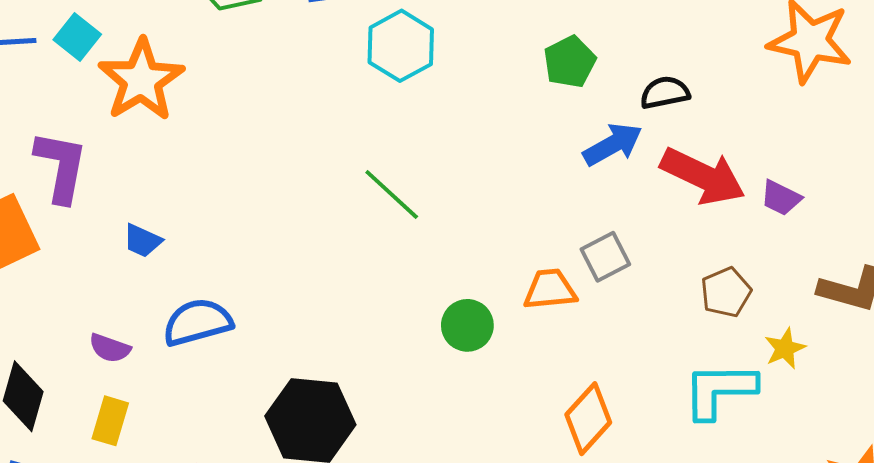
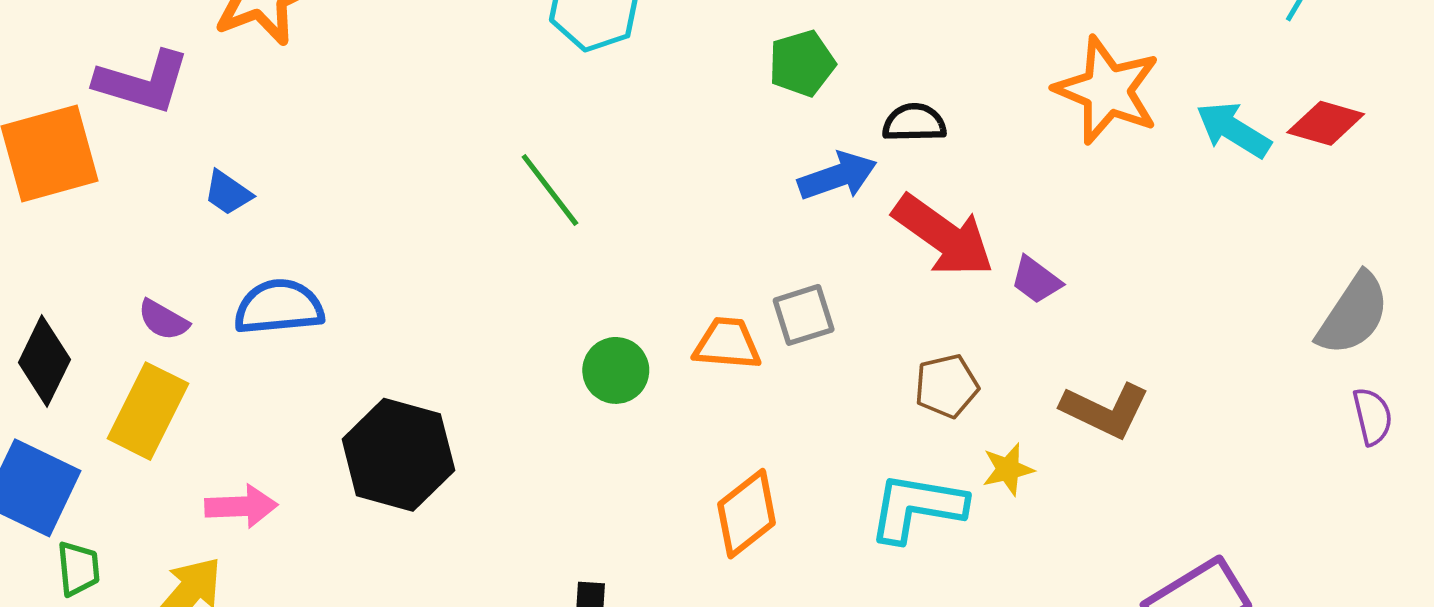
purple L-shape: (61, 166) -> (142, 82), turned 86
yellow rectangle: (110, 421) -> (148, 411), size x1.5

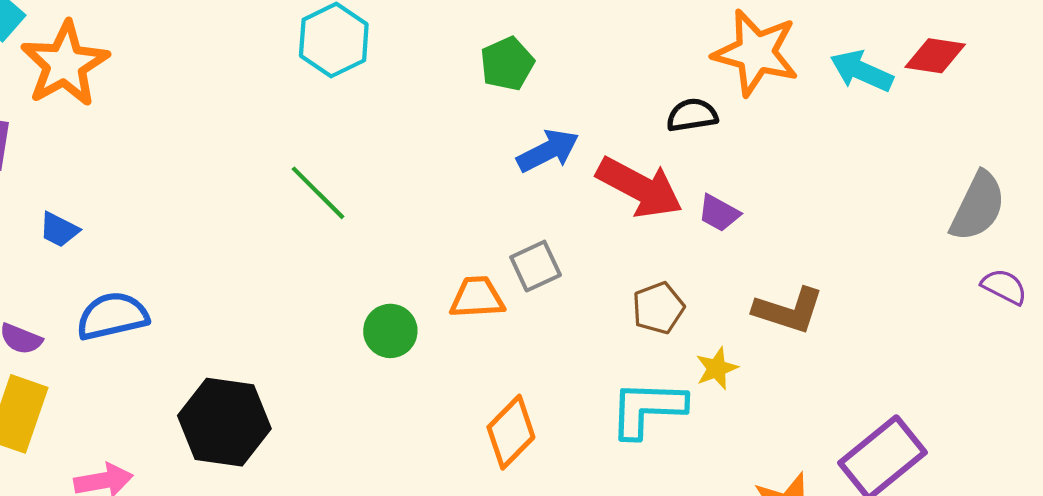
black semicircle: (914, 123) -> (692, 115), moved
purple semicircle: (1372, 416) -> (1004, 287), turned -42

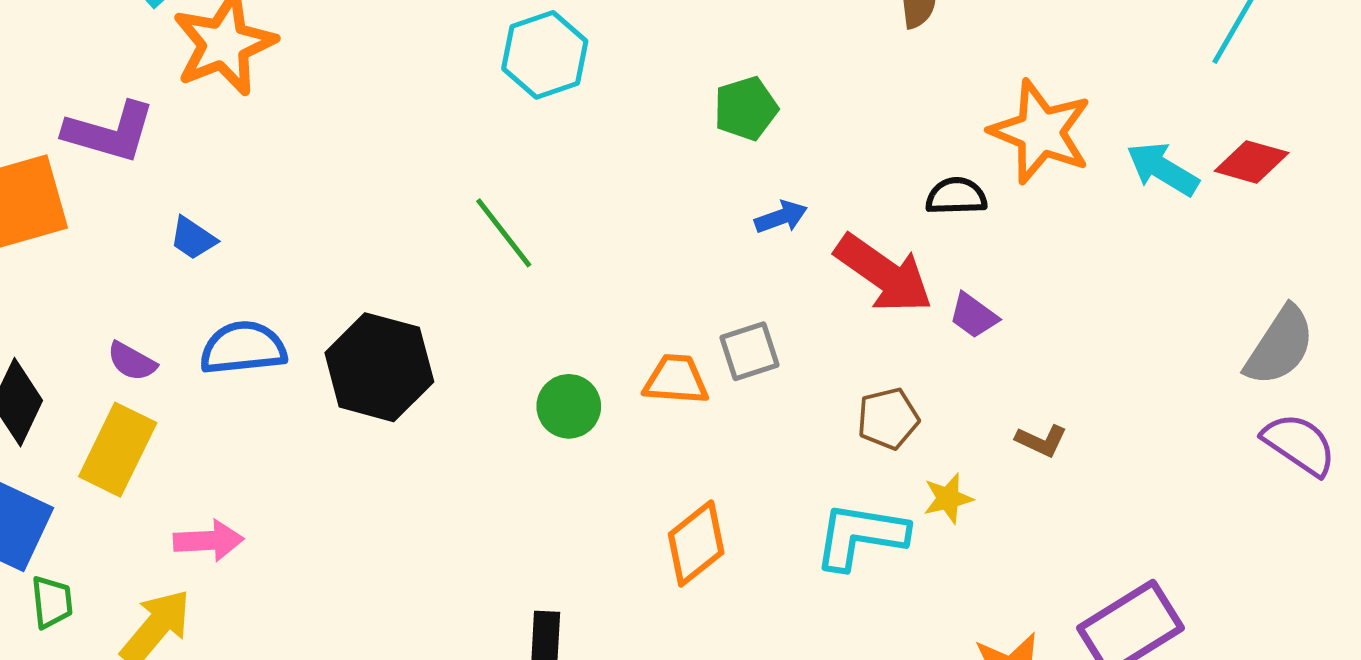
blue arrow: (548, 151) -> (781, 217), size x0.7
purple semicircle: (1004, 287) -> (1299, 444), size x1.4
brown L-shape: (789, 310) -> (1041, 441), size x0.6
black hexagon: (224, 422) -> (379, 367), moved

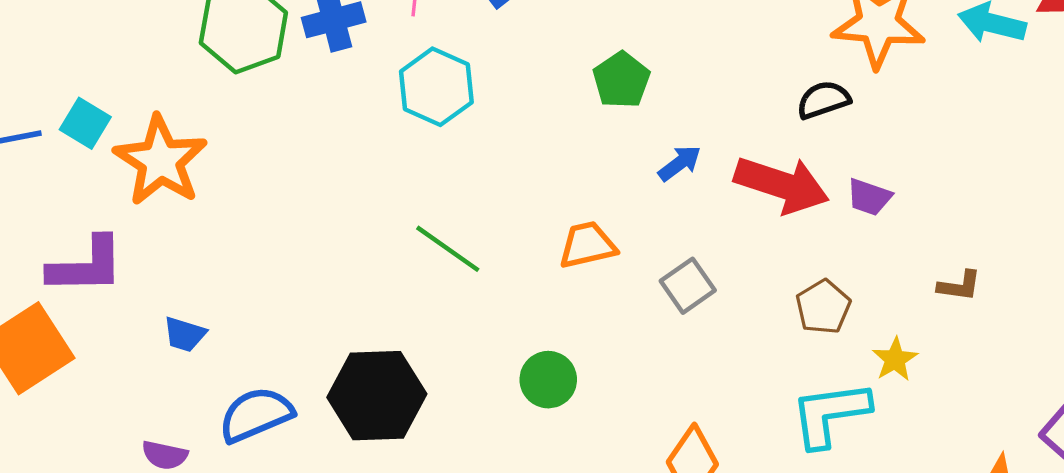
orange trapezoid: (676, 380) -> (587, 245), moved

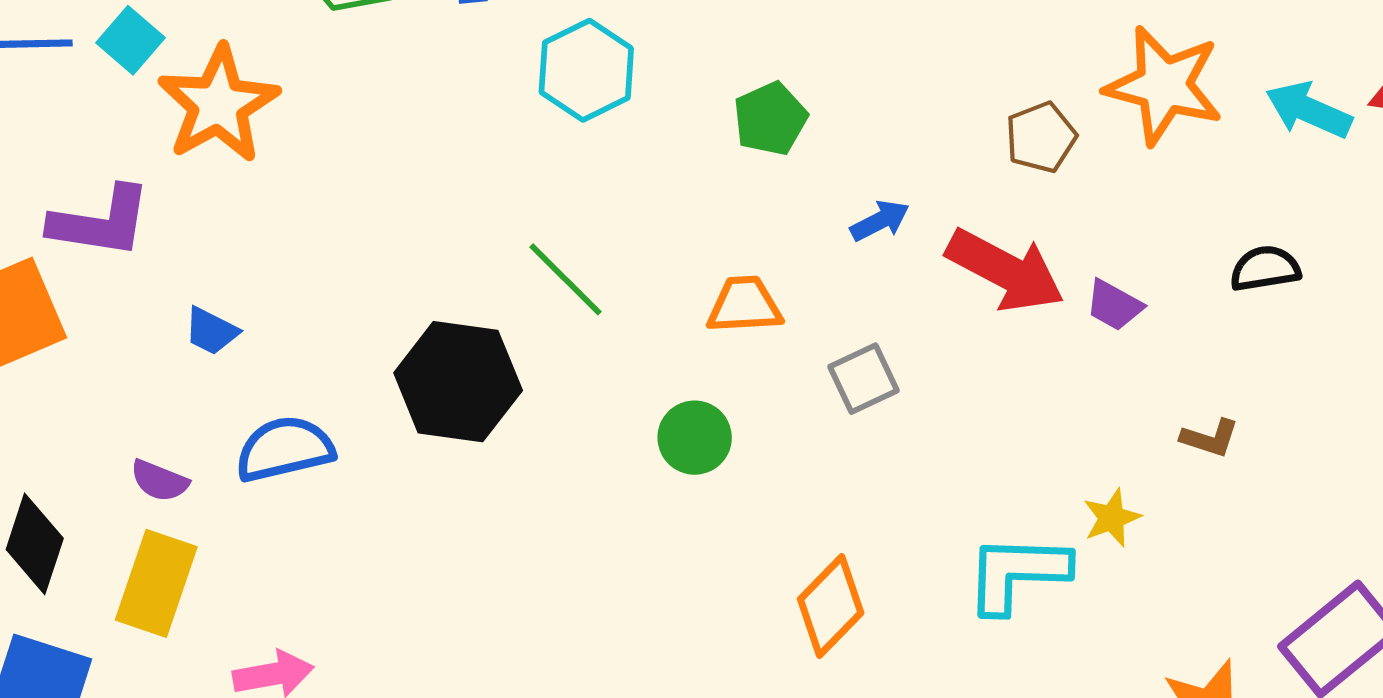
green pentagon: (621, 80) -> (770, 119), moved
black semicircle: (823, 100) -> (1265, 269), moved
brown pentagon: (823, 307) -> (1041, 137), moved
green circle: (548, 380) -> (695, 438), moved
black hexagon: (377, 396) -> (458, 382), moved

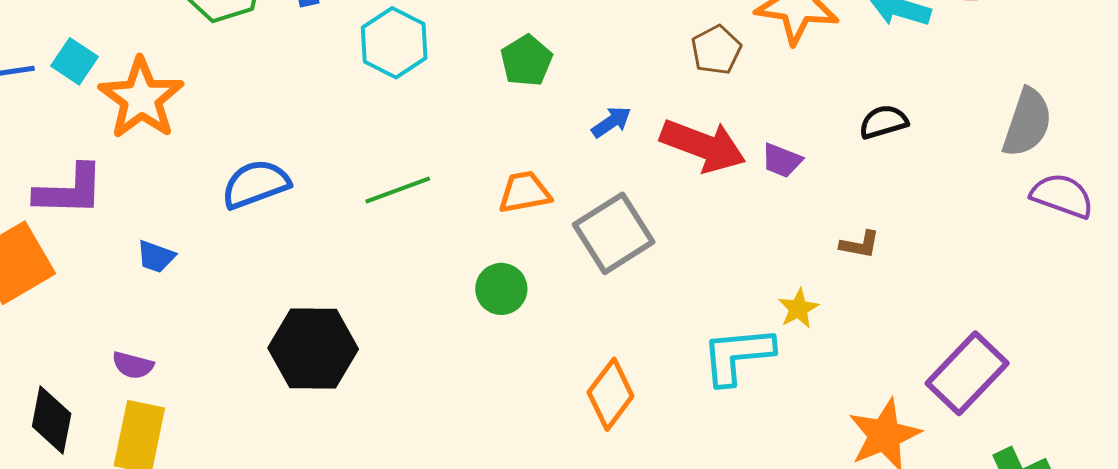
green line: (565, 279) -> (398, 190), turned -58
gray square: (863, 379) -> (614, 233), size x1.6
black hexagon: (458, 382) -> (313, 349), moved
blue semicircle: (285, 449) -> (256, 184), moved

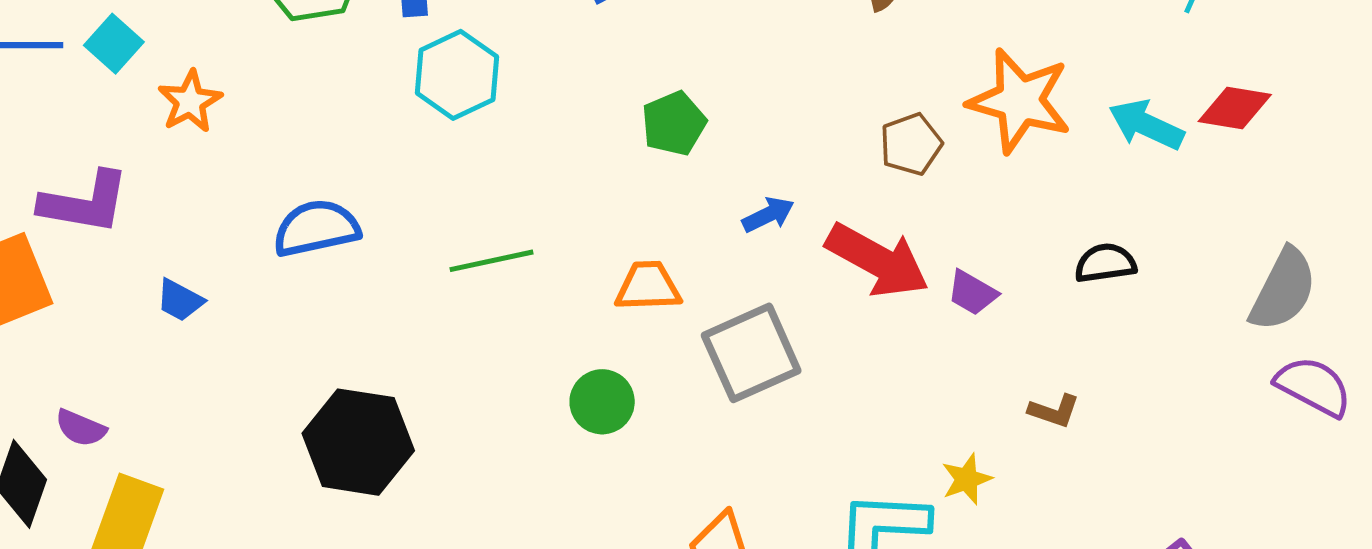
cyan hexagon: (394, 43) -> (457, 75), moved
orange star: (141, 98) -> (190, 101), size x0.6
purple semicircle: (133, 365) -> (81, 428), moved

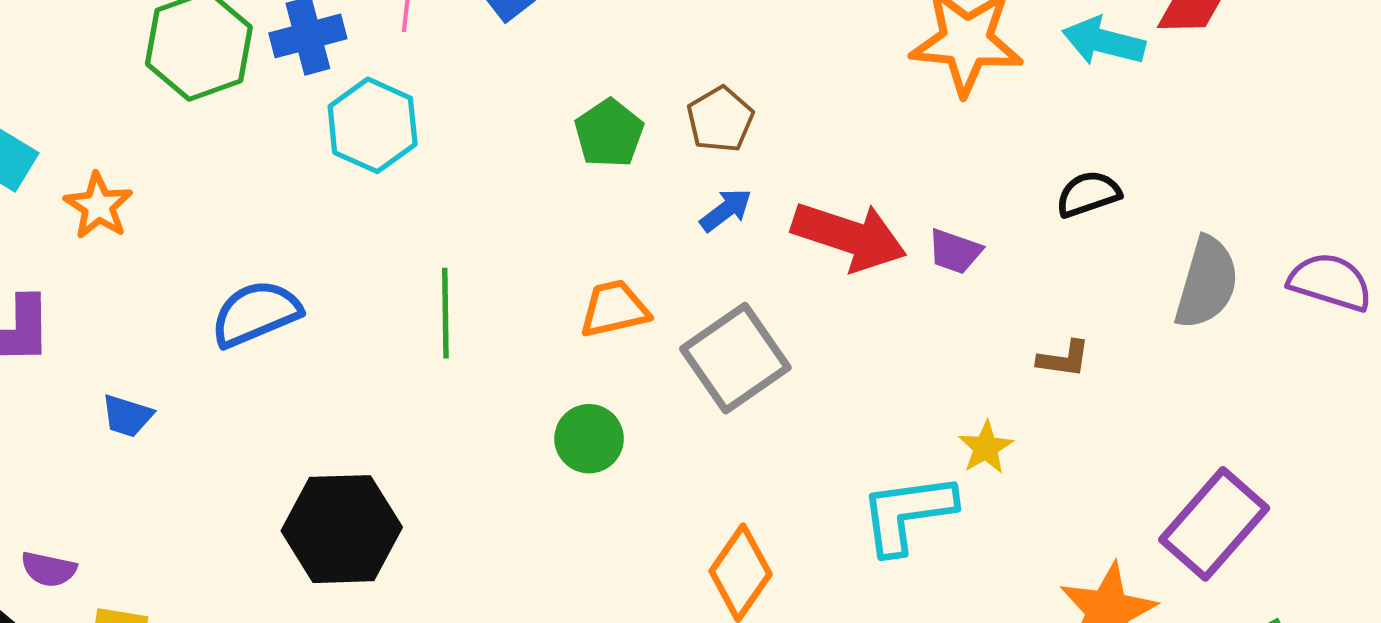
brown pentagon: (911, 144) -> (720, 119), moved
green line: (491, 261) -> (445, 313), turned -68
gray semicircle: (1283, 290) -> (1207, 283), moved

